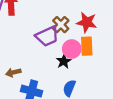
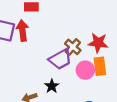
black star: (64, 61) -> (52, 86), moved

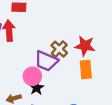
purple trapezoid: (60, 59) -> (46, 61), turned 50
pink circle: (85, 70) -> (32, 76), moved

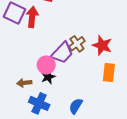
purple trapezoid: (46, 61) -> (62, 53), turned -80
orange rectangle: (86, 70) -> (109, 73), moved

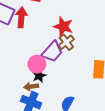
red star: (102, 45) -> (63, 26), moved
brown arrow: (24, 83) -> (31, 87), moved

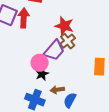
brown arrow: (31, 87) -> (57, 90), moved

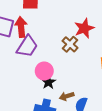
red star: (64, 26) -> (84, 28), moved, turned -30
purple trapezoid: (54, 50) -> (27, 46), moved

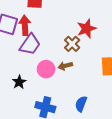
black star: (48, 82) -> (19, 82), moved
brown arrow: (67, 96) -> (65, 66), moved

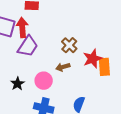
red star: (87, 29) -> (93, 59), moved
pink circle: (46, 69) -> (44, 81), moved

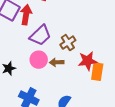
purple trapezoid: (28, 46) -> (40, 35), moved
pink circle: (44, 81) -> (39, 60), moved

